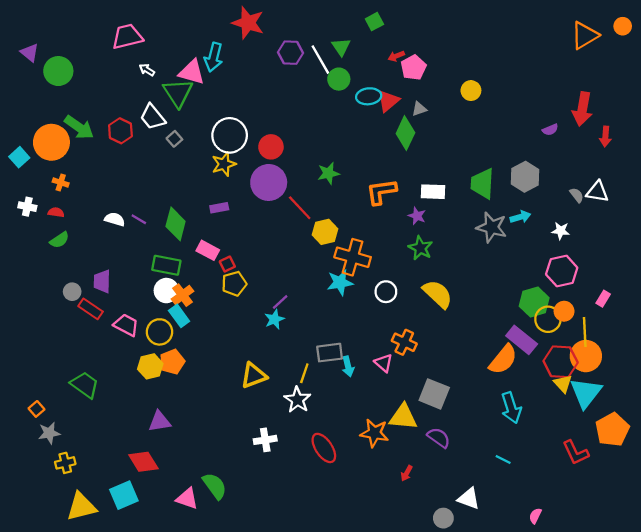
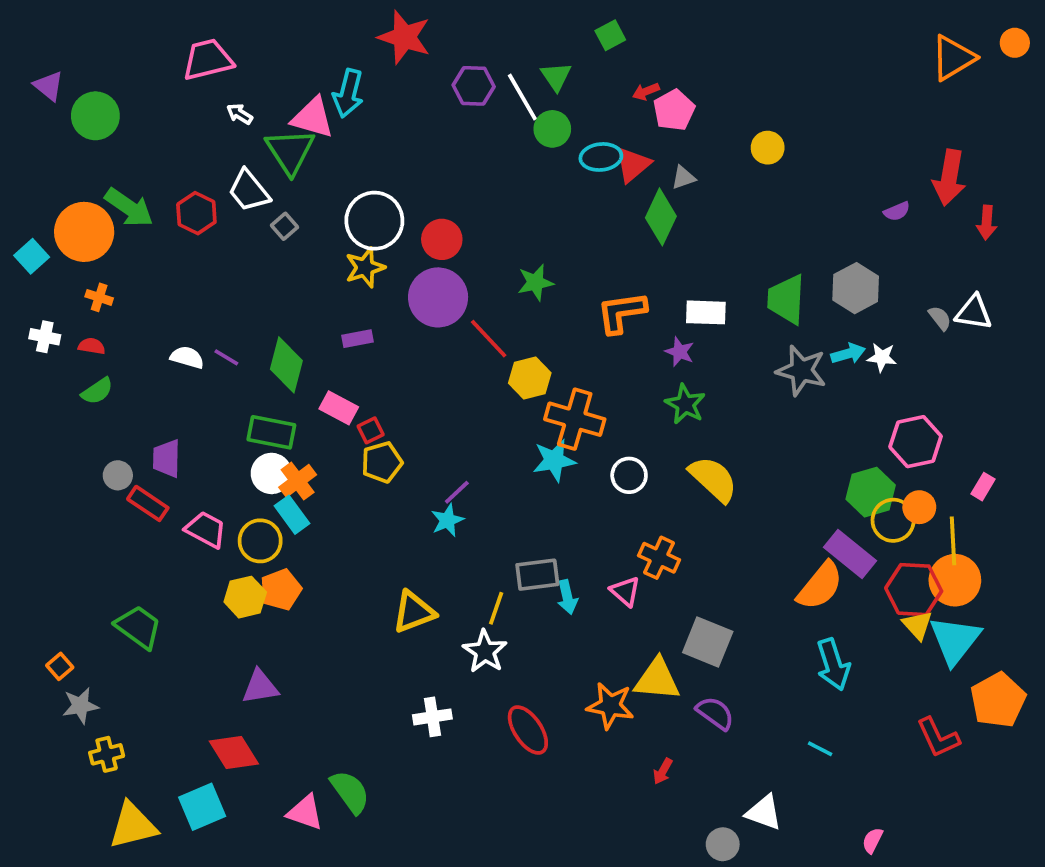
white star: (561, 231) -> (882, 357), moved

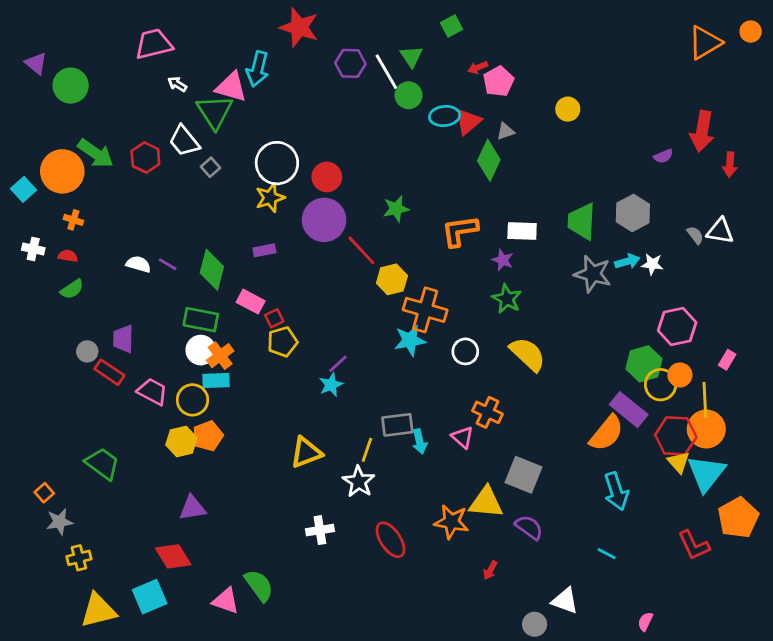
cyan rectangle: (292, 515) -> (216, 381), turned -56

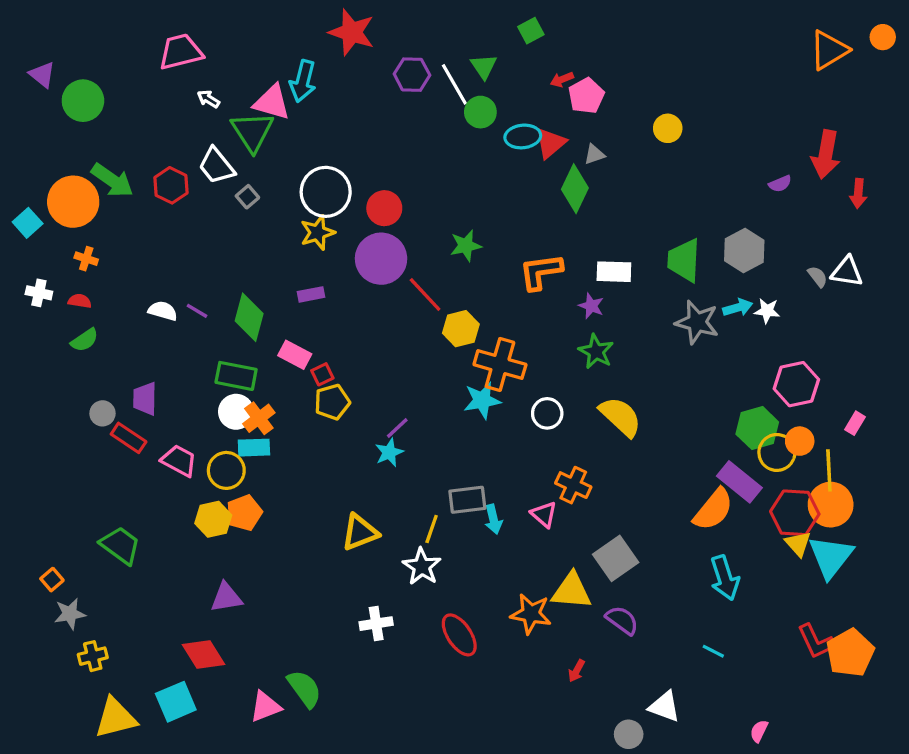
gray square: (523, 475) -> (616, 558), turned 33
orange pentagon: (738, 518) -> (850, 653), moved
pink triangle: (226, 601) -> (265, 707), turned -40

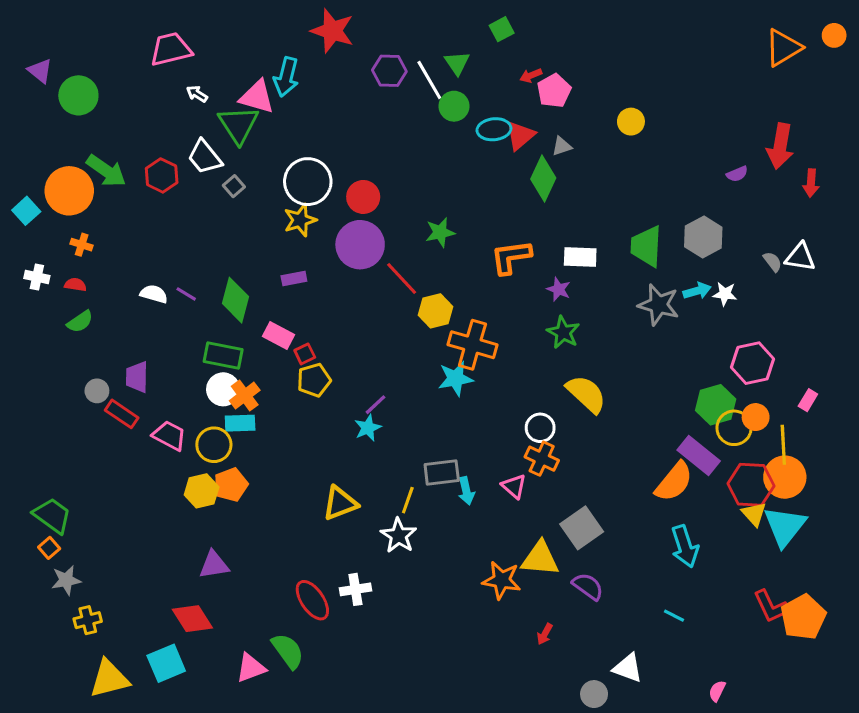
white circle: (547, 413) -> (540, 428), moved
green trapezoid: (120, 545) -> (52, 516), moved
red ellipse: (459, 635) -> (312, 600), moved

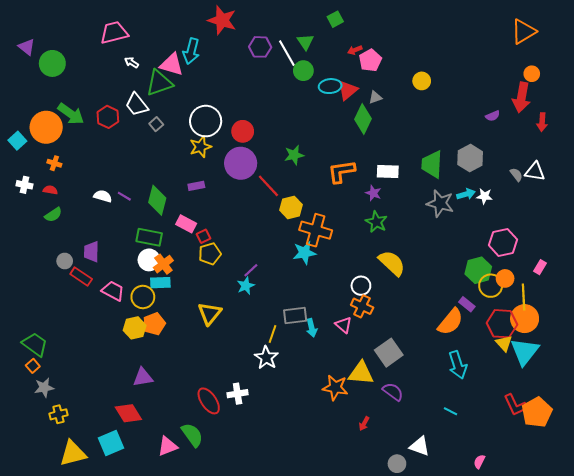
orange circle: (834, 35) -> (532, 74), moved
green triangle: (239, 125) -> (159, 83), turned 44
purple rectangle: (699, 456) -> (467, 304), size x0.6
yellow triangle: (340, 503) -> (210, 313), moved, turned -30

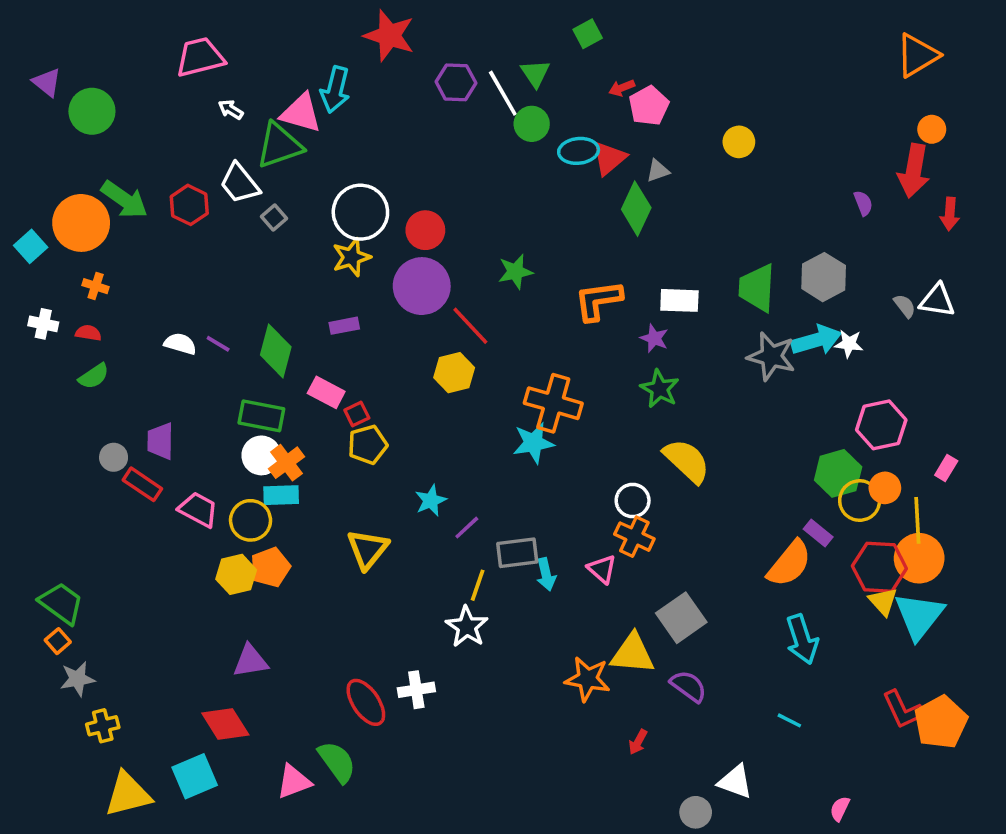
purple semicircle: (493, 116) -> (863, 203), turned -88
cyan arrow: (466, 194) -> (816, 340), size x1.5
yellow hexagon: (291, 207) -> (454, 373), moved
purple line: (251, 270) -> (467, 528), moved

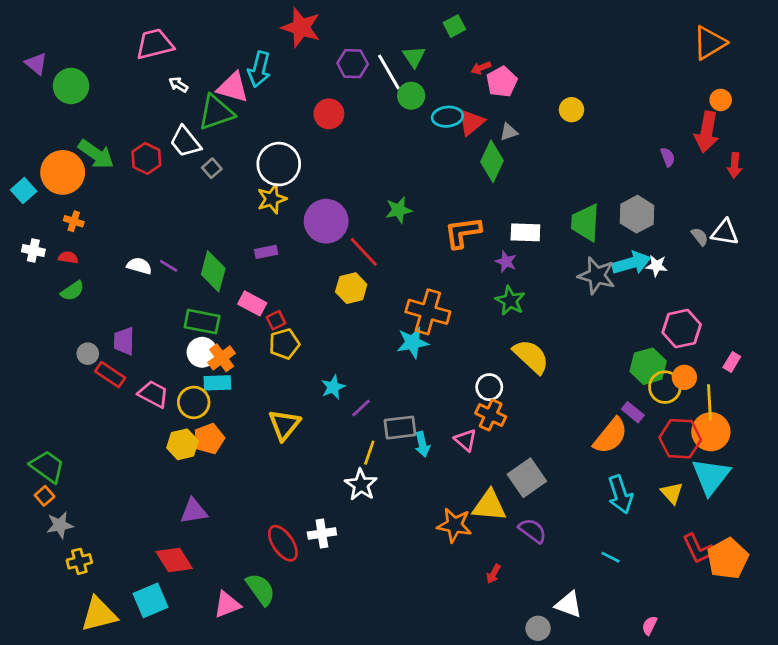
red circle: (425, 230) -> (329, 114), moved
yellow triangle: (883, 601) -> (672, 493), moved

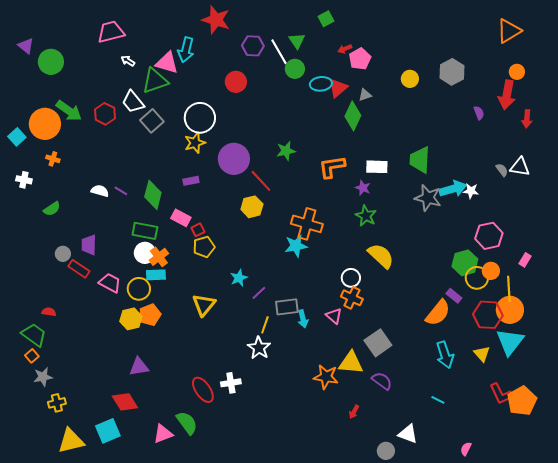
gray square: (212, 168) -> (152, 121), size x1.6
gray hexagon: (637, 214) -> (452, 72), moved
red semicircle: (68, 257) -> (49, 312), moved

